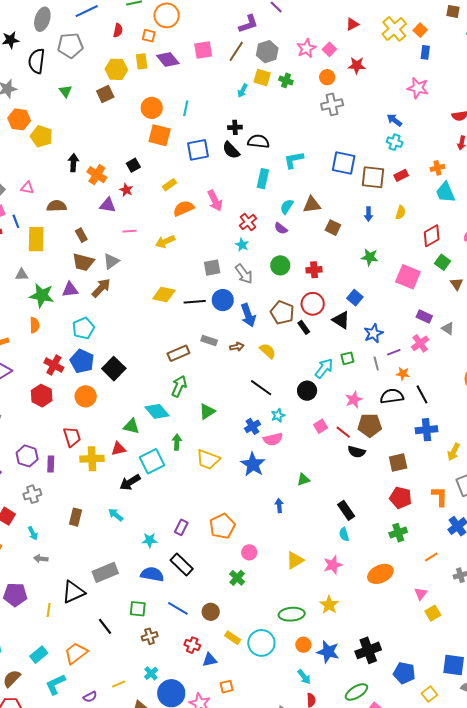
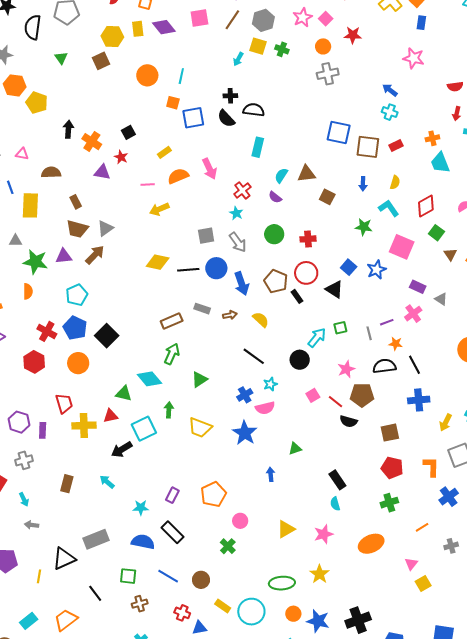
orange square: (160, 135) -> (173, 103), moved, size x0.6
cyan L-shape: (294, 160) -> (389, 208), moved, turned 65
pink line: (130, 231) -> (148, 185), moved
blue star: (373, 333) -> (376, 270), moved

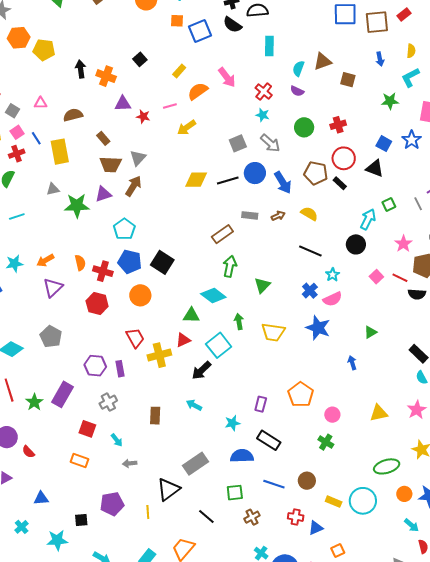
red star: (121, 157) -> (143, 117), moved
cyan L-shape: (389, 208) -> (410, 77), turned -70
orange semicircle: (28, 291) -> (80, 263), moved
yellow triangle: (286, 529) -> (379, 413), turned 30

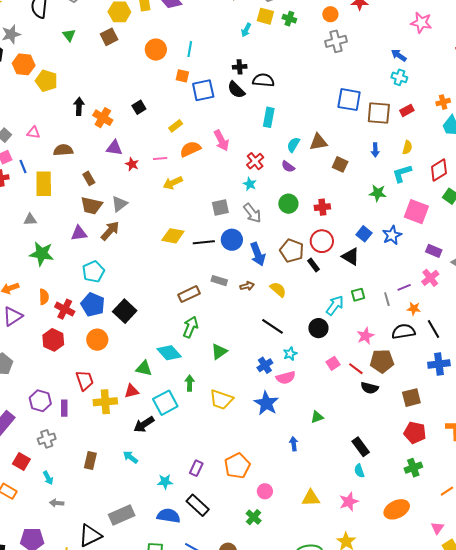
green star: (77, 206) -> (42, 254), moved

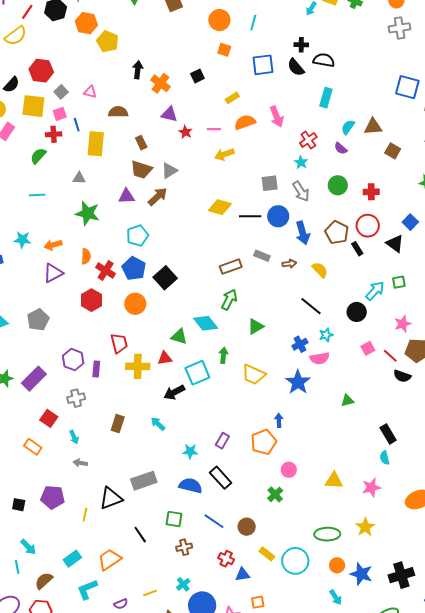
orange square: (182, 76) -> (224, 50), moved
blue arrow: (294, 444) -> (279, 420), moved

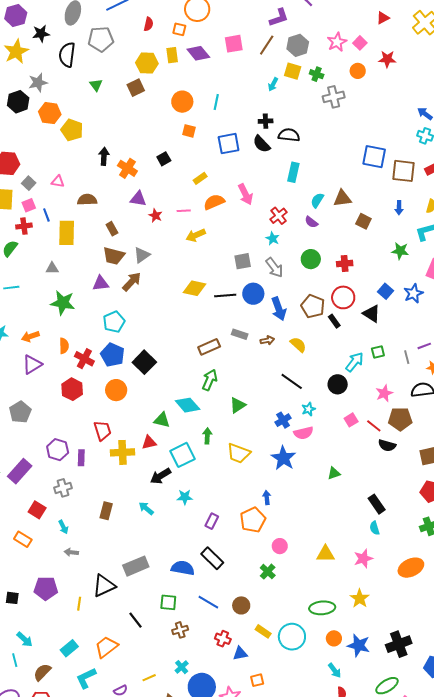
gray cross: (400, 28) -> (334, 97), moved
cyan star: (190, 451) -> (185, 497), moved

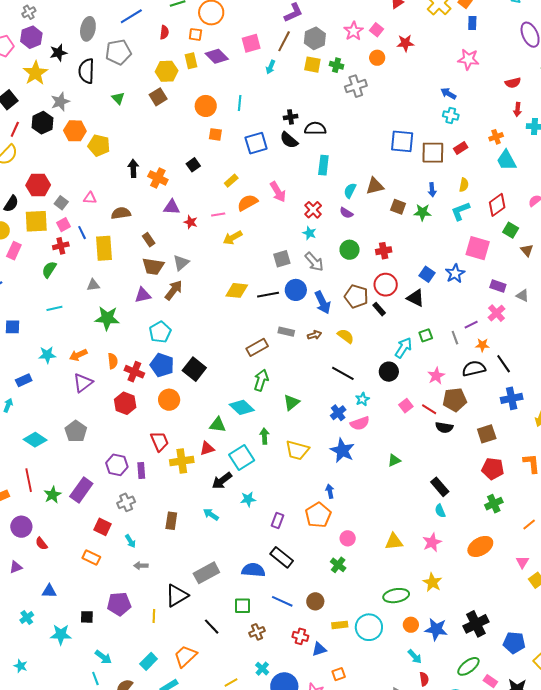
cyan arrow: (273, 84) -> (271, 67), moved
green star: (400, 251) -> (422, 212), moved
yellow rectangle: (263, 631) -> (340, 625), turned -35

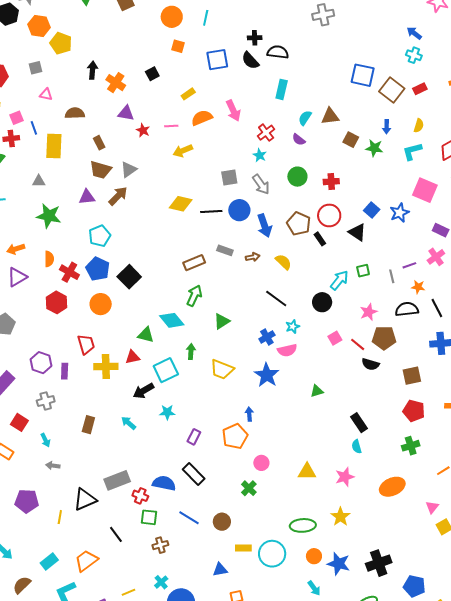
brown square: (433, 153) -> (392, 90), turned 30
gray square: (61, 203) -> (35, 68), moved, turned 32
red cross: (300, 636) -> (140, 496), moved

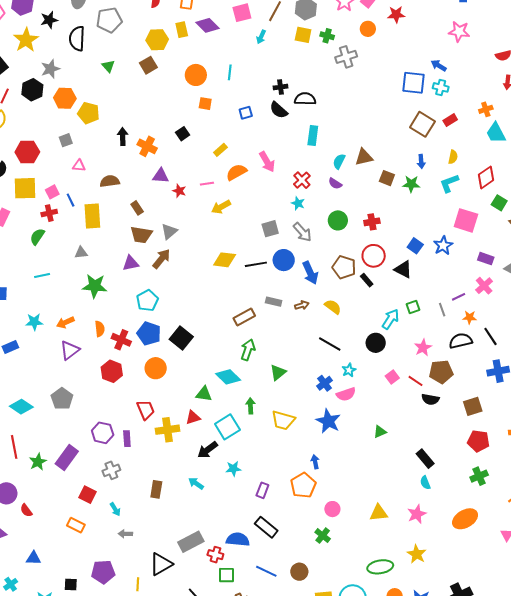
blue square: (217, 60) -> (246, 113), size x0.6
blue square: (363, 75) -> (413, 83), moved

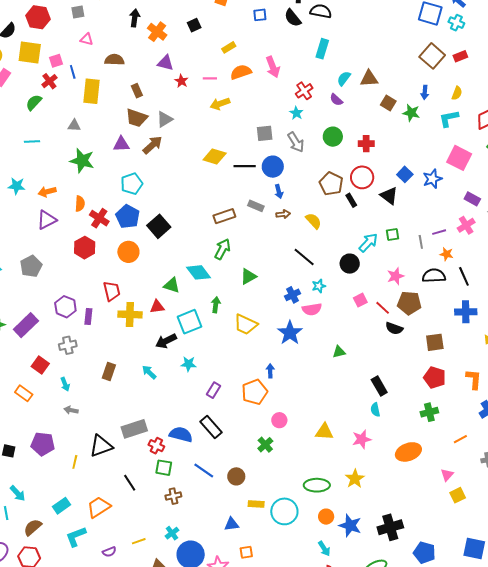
red cross: (49, 213) -> (49, 81), turned -35
blue arrow: (310, 273) -> (279, 191), moved, size x0.6

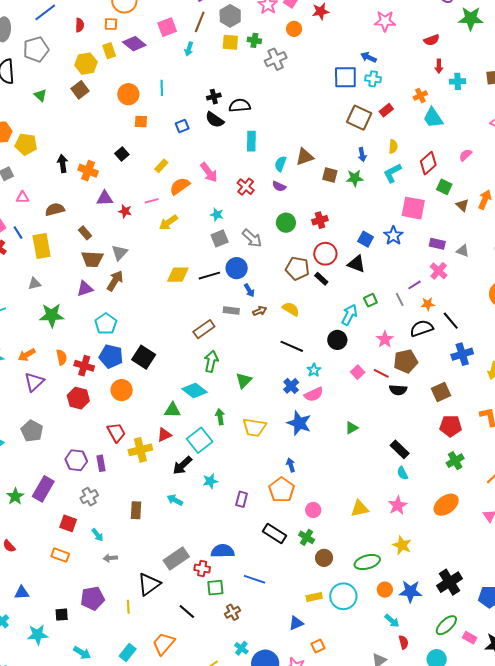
cyan star: (296, 113) -> (217, 215), moved
black rectangle: (211, 427) -> (274, 533), moved
brown circle: (236, 476) -> (324, 558), moved

